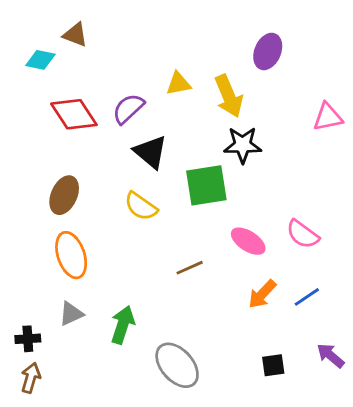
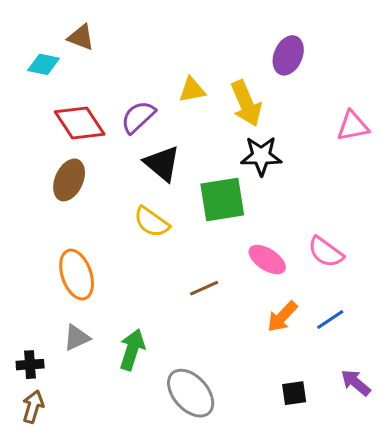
brown ellipse: (64, 195) -> (69, 180), moved

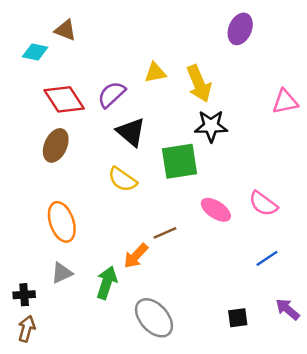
purple ellipse: (288, 55) -> (240, 29), moved
orange arrow: (282, 317) -> (136, 256), moved

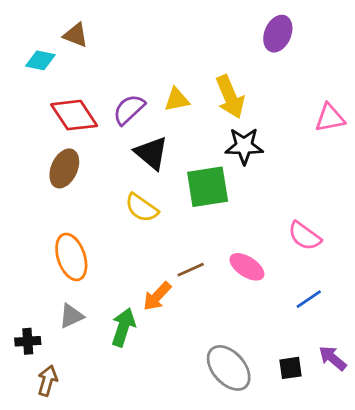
yellow triangle: (155, 73) -> (177, 100), moved
pink ellipse: (216, 210) -> (247, 267), moved
gray ellipse: (154, 318) -> (229, 368), moved
black square: (238, 318) -> (290, 368), moved
brown arrow: (27, 329) -> (47, 381), moved

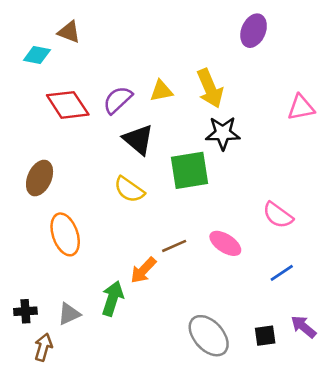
brown ellipse: (64, 168) -> (40, 178), moved
gray triangle: (71, 316) -> (69, 314), moved

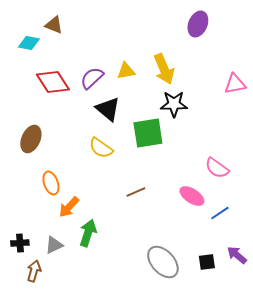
orange ellipse: (65, 234) -> (51, 183), size x0.7
pink ellipse: (225, 243) -> (192, 196), moved
orange arrow: (143, 270) -> (69, 207), moved

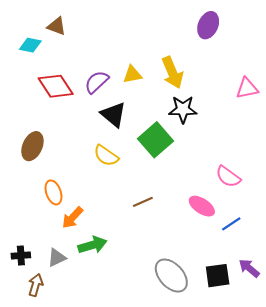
green square: (148, 133) -> (156, 140), turned -32
green arrow: (88, 233) -> (92, 245), turned 56
black square: (207, 262) -> (218, 276), size x1.4

